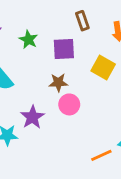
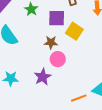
yellow square: (103, 67) -> (74, 31), moved
purple star: (32, 117) -> (43, 77), moved

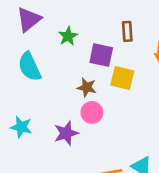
yellow square: (74, 31) -> (122, 78), turned -30

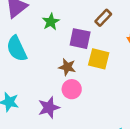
brown rectangle: (127, 31) -> (103, 18), turned 48

